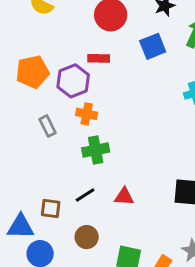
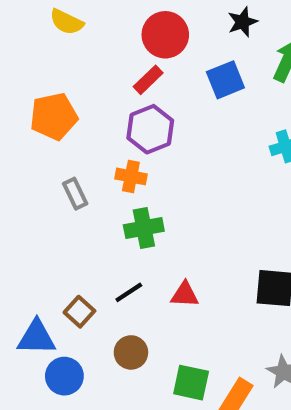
red rectangle: (99, 58) -> (148, 80), moved, turned -45
purple hexagon: (73, 81) -> (150, 129), moved
brown square: (51, 209) -> (79, 312), turned 35

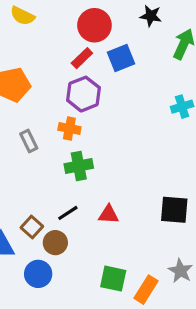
black star: (243, 22) -> (151, 16), turned 30
blue square: (225, 80) -> (121, 58), moved
brown circle: (131, 352) -> (55, 243), moved
blue circle: (64, 376) -> (38, 274), moved

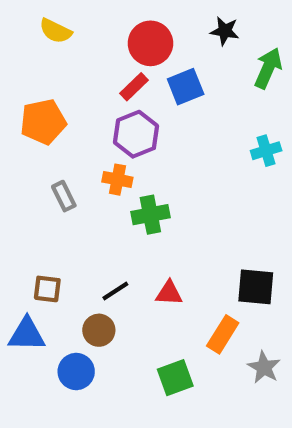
green cross: (79, 166) -> (150, 215), moved
brown square: (32, 227) -> (47, 289), moved, turned -35
green square: (113, 279) -> (175, 378), turned -32
orange rectangle: (146, 290) -> (223, 334), moved

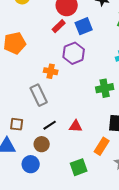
purple hexagon: (136, 134) -> (74, 53), moved
gray rectangle: (64, 196) -> (39, 95), moved, size x1.5
green cross: (150, 215) -> (105, 88), moved

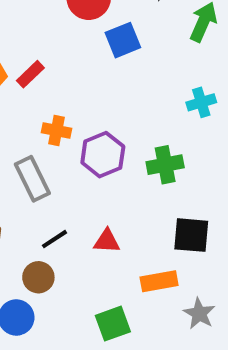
red rectangle: (59, 26) -> (30, 74), moved
purple hexagon: (74, 53) -> (103, 155), moved
orange rectangle: (102, 146) -> (159, 281), turned 48

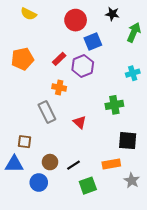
red rectangle: (30, 74) -> (59, 59), moved
purple hexagon: (103, 155) -> (83, 66), moved
black line: (55, 239) -> (73, 165), moved
red triangle: (107, 241) -> (80, 122), moved, turned 40

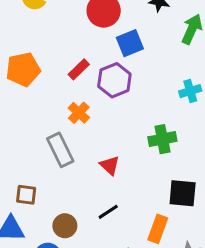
orange cross: (59, 87) -> (79, 113), turned 32
orange rectangle: (111, 164) -> (158, 229), turned -60
black line: (73, 165) -> (108, 212), moved

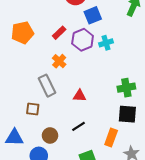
cyan cross: (190, 91) -> (106, 43), moved
green cross: (162, 139) -> (126, 88), moved
red triangle: (110, 165) -> (80, 96), turned -40
brown square: (26, 195) -> (33, 109), moved

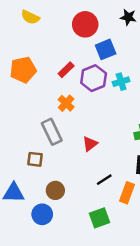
red triangle: (80, 96) -> (90, 144), turned -40
black line: (79, 126) -> (104, 180), moved

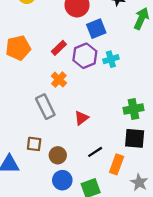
brown square: (35, 159) -> (34, 144), moved
brown circle: (55, 190) -> (58, 155), moved
blue circle: (42, 214) -> (62, 180), moved

